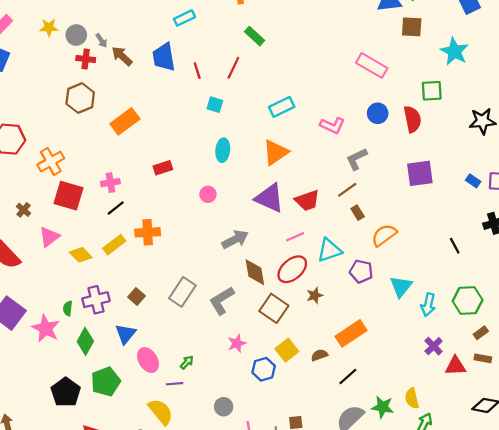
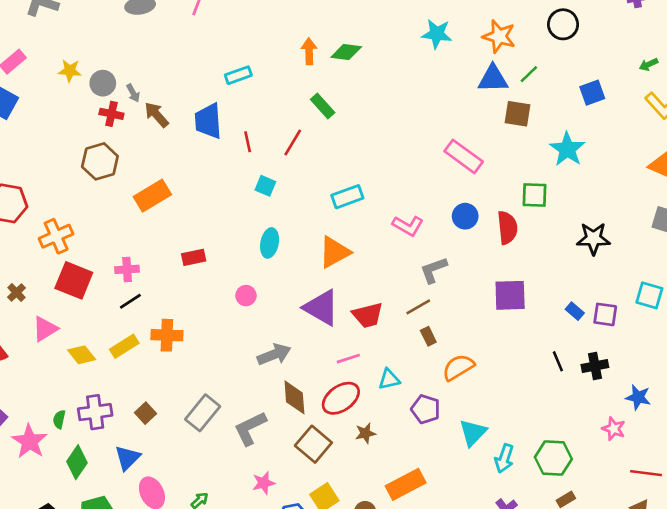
black line: (455, 246) -> (558, 361), moved
cyan triangle: (329, 250) -> (389, 379), size x0.7

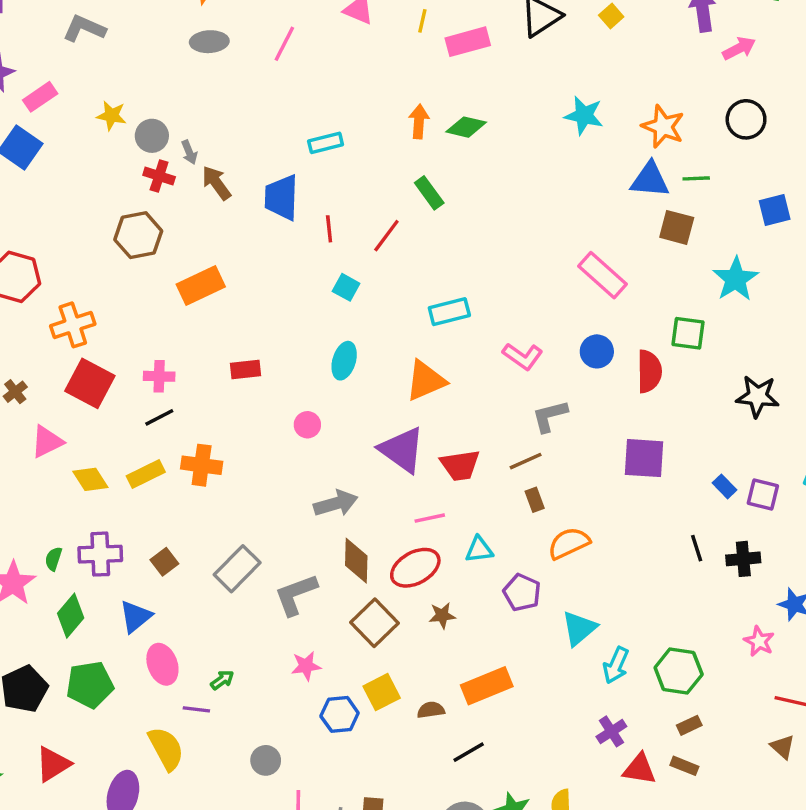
green line: (529, 74) -> (696, 178), turned 36

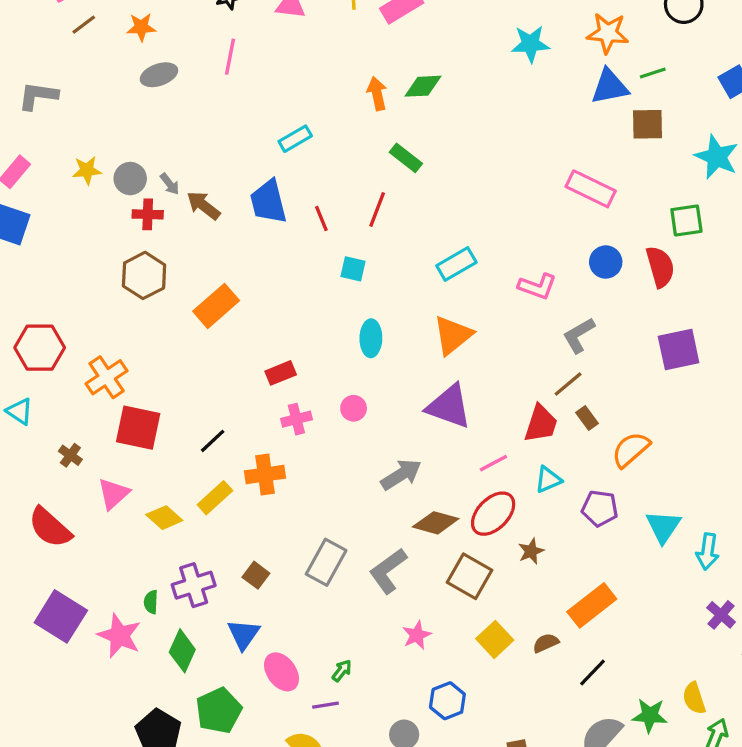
pink cross: (159, 376) -> (296, 419), moved
red trapezoid: (460, 465) -> (541, 424), moved, turned -48
brown diamond: (356, 561) -> (436, 523), turned -60
blue hexagon: (340, 714) -> (447, 701), moved

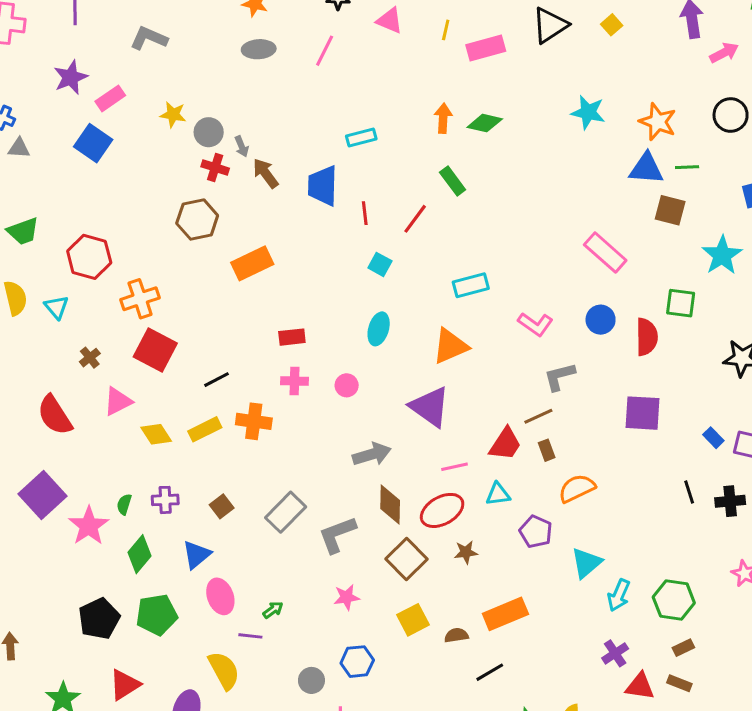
brown diamond: (436, 523) -> (390, 505), turned 60
purple cross: (194, 585) -> (165, 500), size x0.7

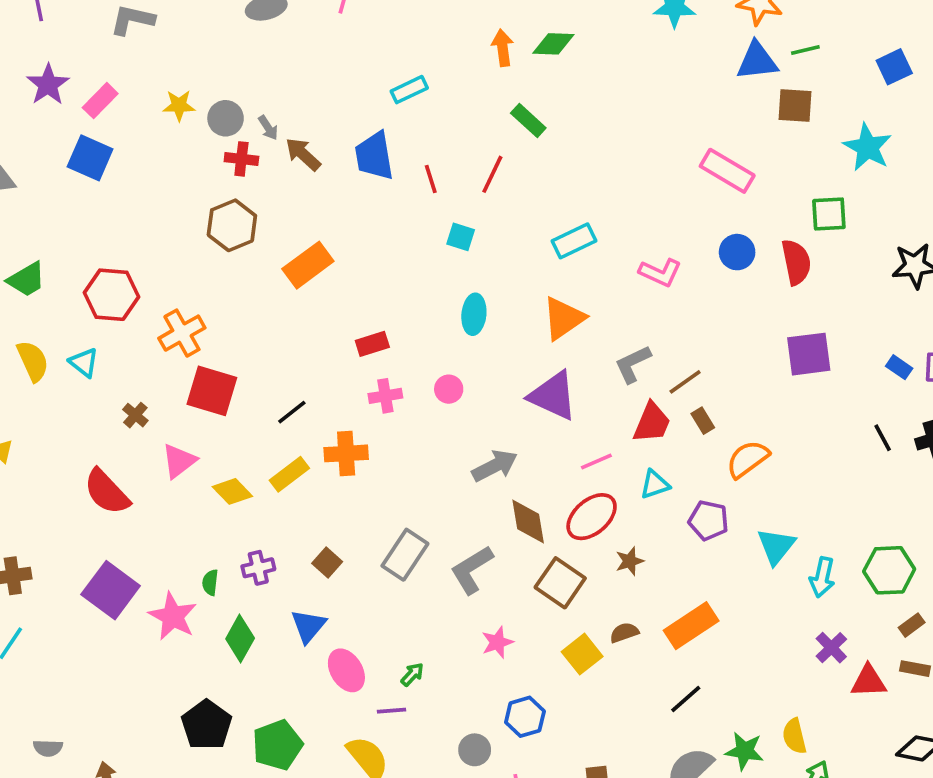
gray L-shape: (560, 377) -> (633, 364), moved
green pentagon: (157, 615) -> (277, 745), moved
brown semicircle: (456, 635) -> (624, 633), moved

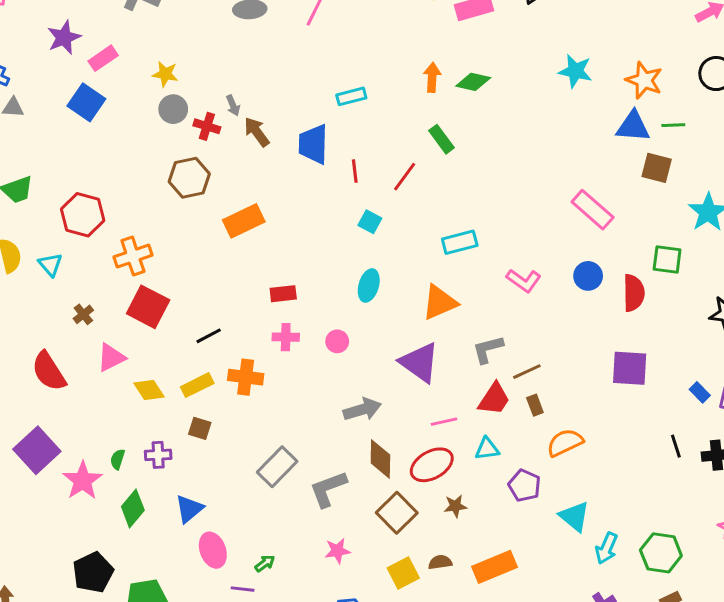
gray circle: (226, 118) -> (173, 109), moved
cyan triangle: (776, 546) -> (574, 516), turned -40
brown square: (327, 562) -> (200, 428), moved, turned -35

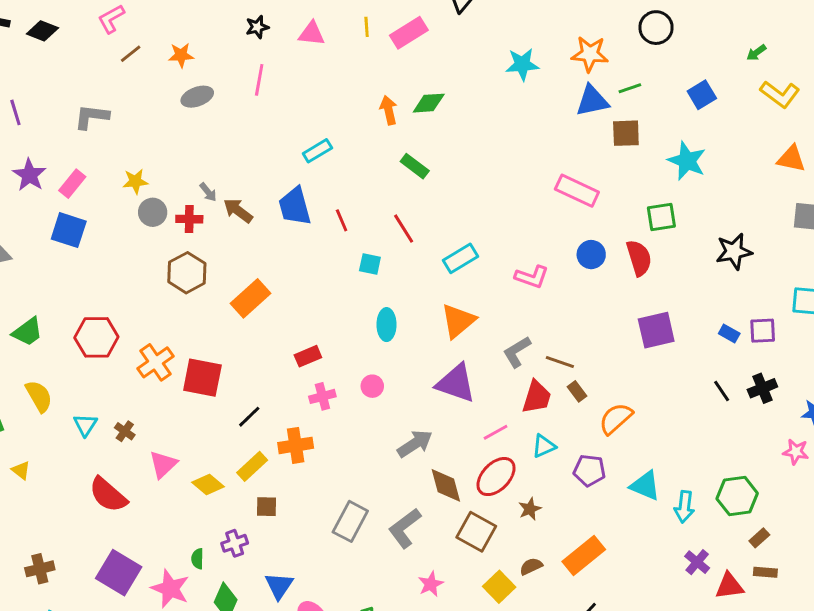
red line: (405, 177) -> (404, 229), moved, turned -52
cyan triangle: (50, 265) -> (85, 425), moved, turned 30
red square: (148, 307) -> (202, 378), moved
brown line: (527, 372) -> (560, 362), turned 60

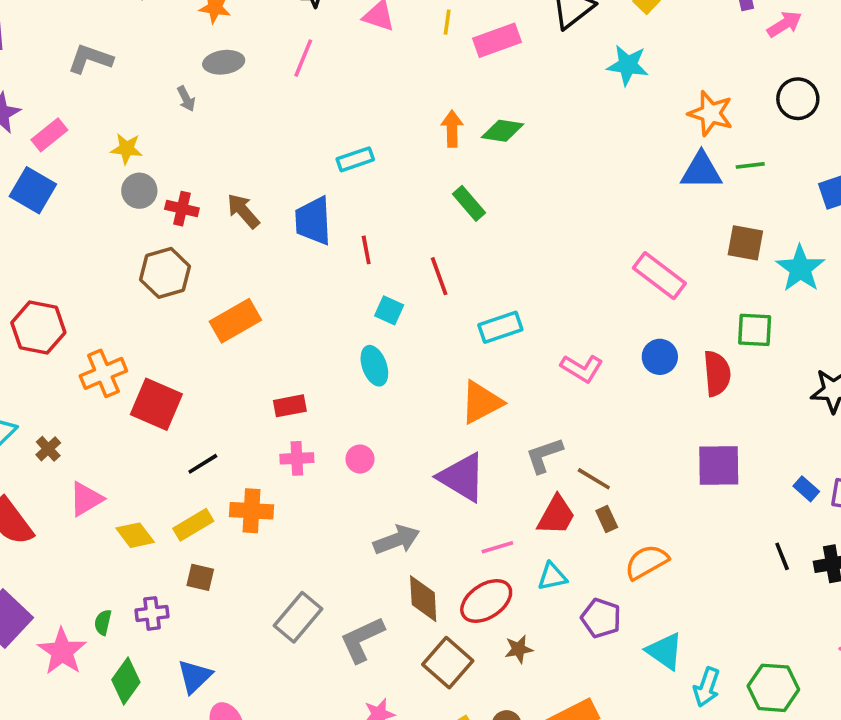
cyan star: (522, 64) -> (628, 65), moved
brown square: (626, 133) -> (745, 243), moved
gray arrow: (208, 192) -> (186, 99), moved
cyan ellipse: (387, 325) -> (374, 366), moved, turned -32

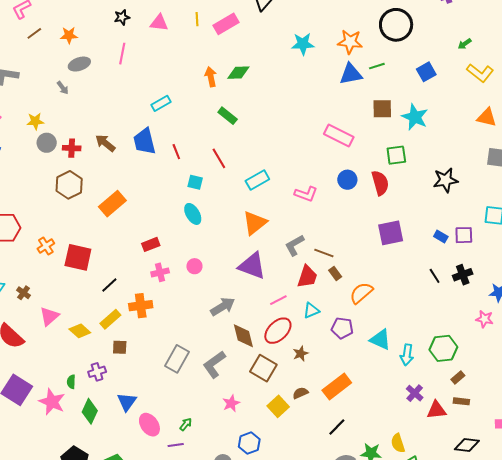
cyan star: (628, 65) -> (303, 44), moved
black circle: (798, 99) -> (396, 25), size x1.4
orange cross: (103, 373) -> (46, 246), size x0.7

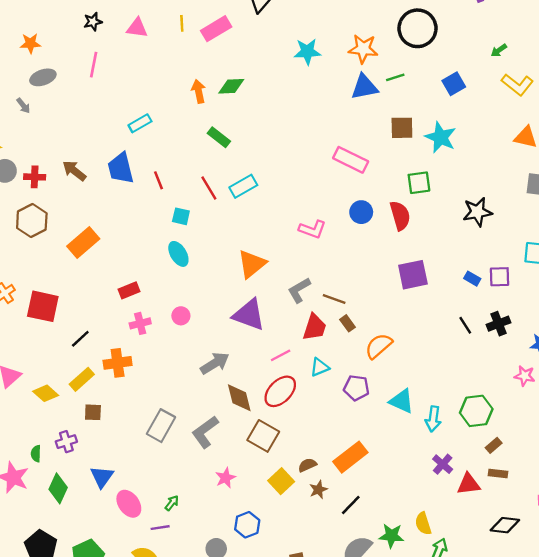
cyan rectangle: (257, 180) -> (243, 186), moved
brown star: (301, 354) -> (318, 490), moved

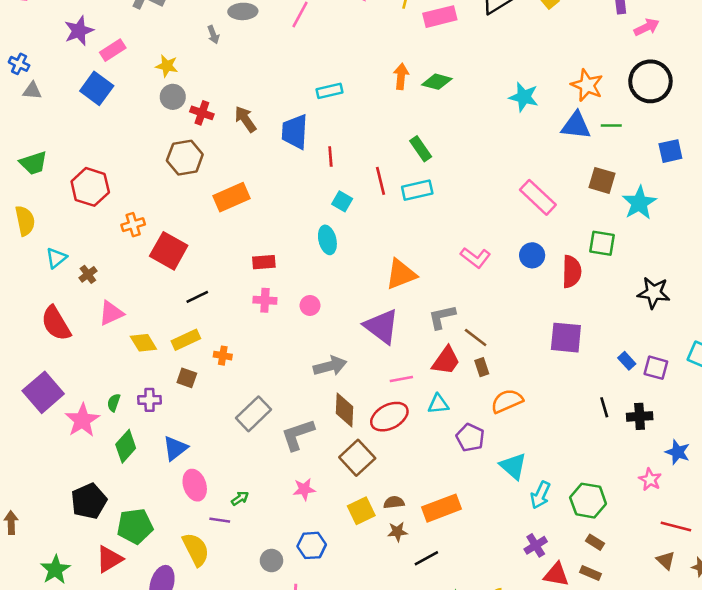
cyan star: (307, 52) -> (524, 97), moved
green rectangle: (219, 137) -> (421, 149), moved
orange cross: (118, 363) -> (223, 356), moved, size x0.6
brown rectangle: (494, 445) -> (595, 542), turned 56

